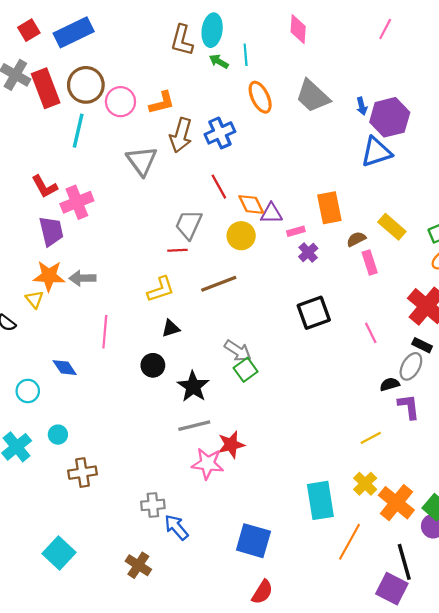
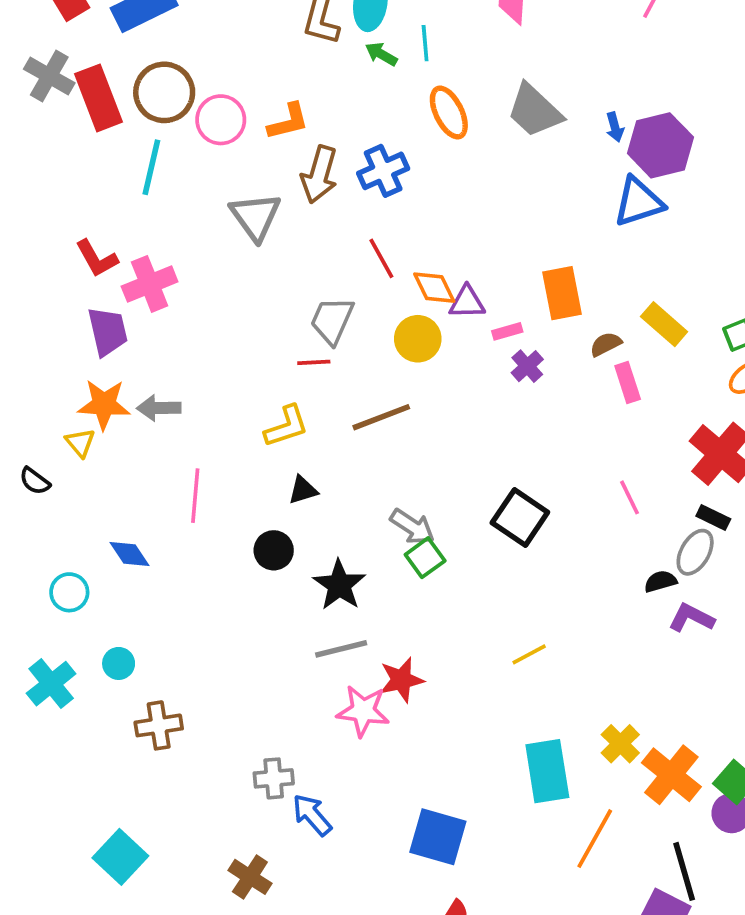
black square: (314, 313) -> (520, 518), moved, turned -36
purple L-shape: (409, 407) -> (691, 618), turned -56
yellow line: (371, 438) -> (529, 654), moved

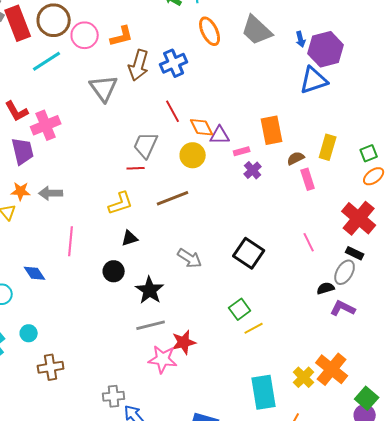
cyan line: (151, 167) -> (47, 61), turned 44
yellow rectangle: (664, 324) -> (328, 147), turned 65
orange star: (104, 404) -> (21, 191), size x0.7
green square: (425, 558) -> (240, 309), moved
orange cross: (671, 775) -> (332, 369), moved

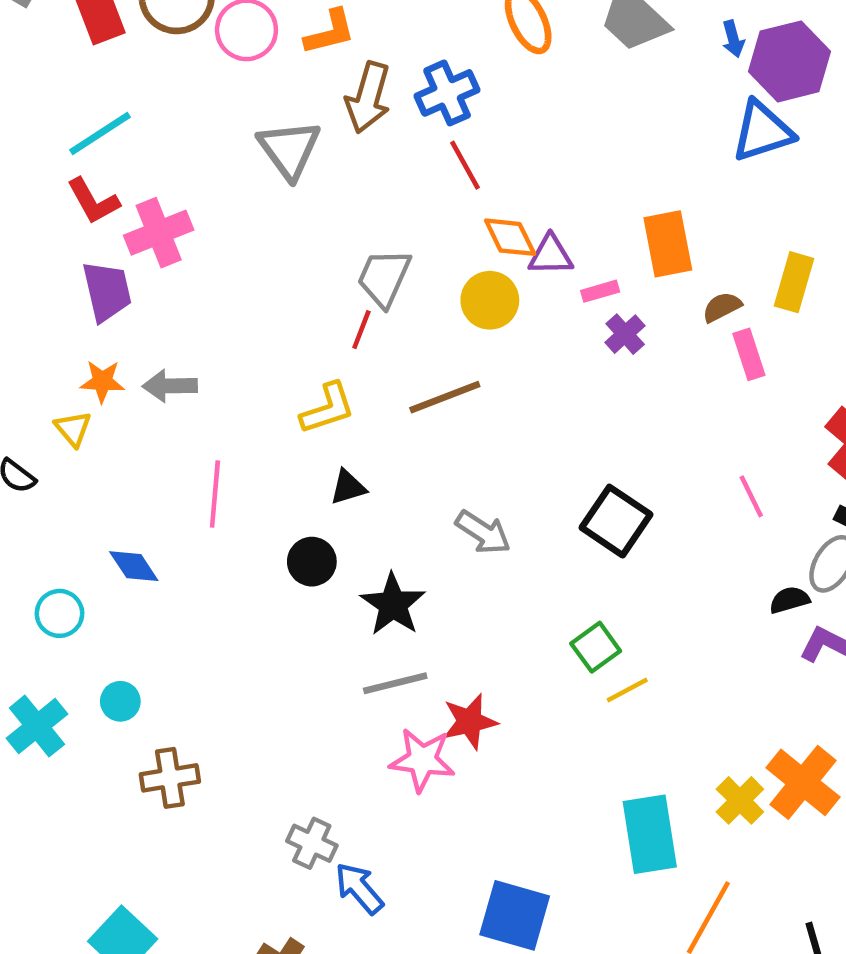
cyan line: (47, 61) -> (100, 134), moved
red line: (173, 111) -> (465, 165), moved
red line: (136, 168) -> (361, 330), turned -66
gray cross: (114, 396) -> (312, 843), turned 30

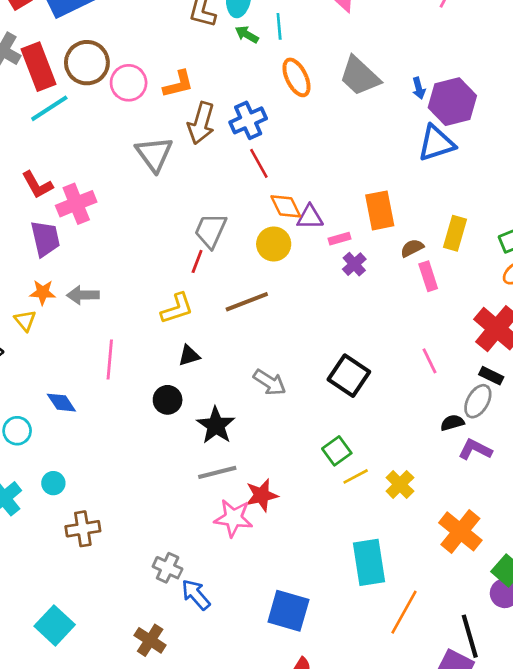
cyan line: (100, 134) -> (49, 108), moved
yellow cross: (740, 800) -> (400, 484), moved

